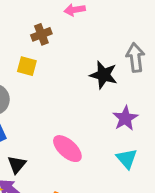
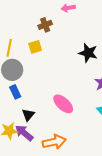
yellow square: (27, 66) -> (35, 47), turned -32

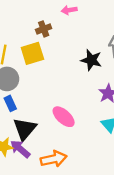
yellow square: (35, 47) -> (32, 53), size x1.5
black triangle: (28, 115) -> (25, 129), size x1.6

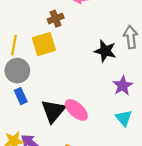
black triangle: (25, 129) -> (53, 111), moved

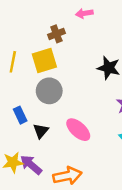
gray circle: (17, 71) -> (49, 91), moved
black triangle: (53, 111) -> (41, 131), moved, size x0.6

